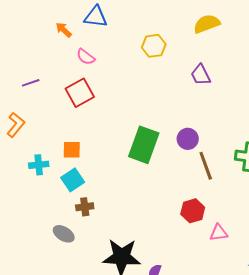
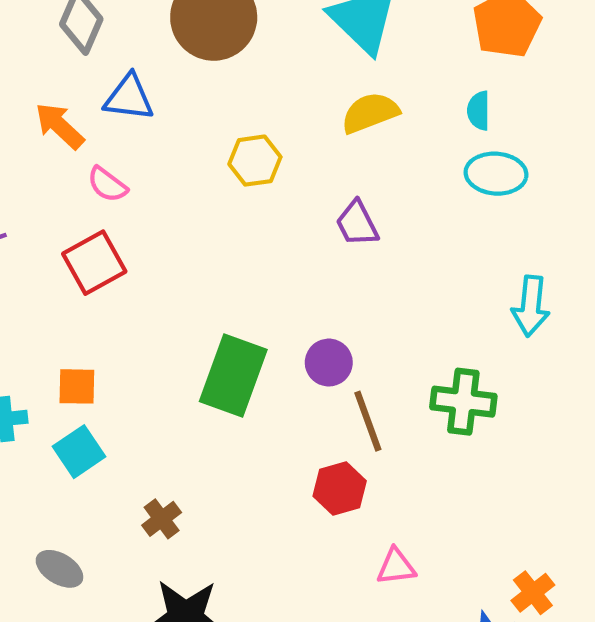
orange arrow: (64, 30) -> (59, 126), size x1.4
brown cross: (85, 207) -> (162, 519), moved, turned -30
red hexagon: (193, 211) -> (340, 488), moved

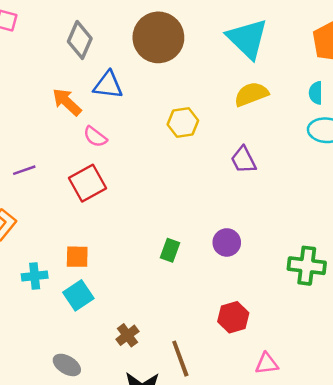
green rectangle: (233, 376) -> (170, 250), size x0.5
brown line: (368, 421) -> (180, 359), moved

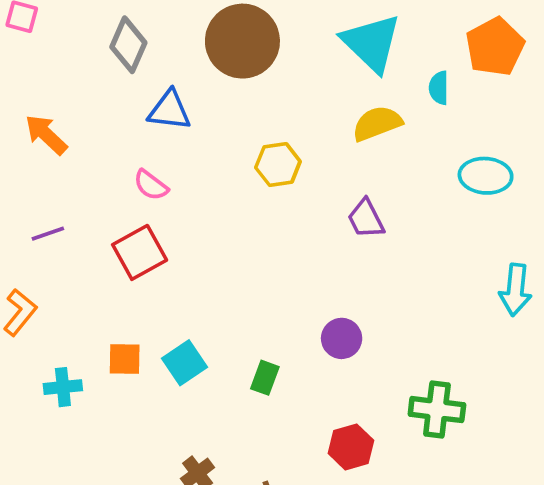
cyan semicircle: (316, 93) -> (439, 88), moved
orange arrow: (67, 102) -> (46, 135), moved
green rectangle: (170, 250) -> (265, 378), moved
green cross: (307, 266) -> (437, 410), moved
cyan square: (78, 295) -> (184, 363), moved

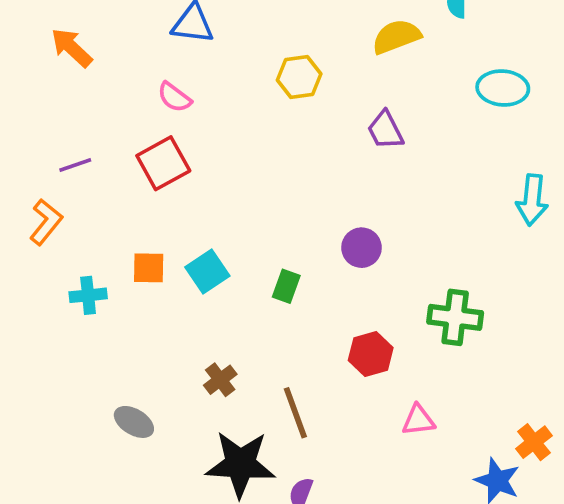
purple line: (48, 234) -> (75, 165), moved

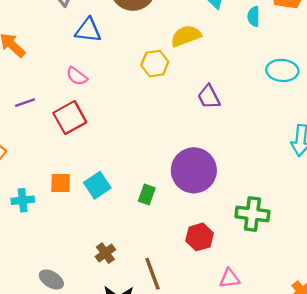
yellow semicircle: (396, 37) -> (186, 36), moved
purple line: (75, 165) -> (25, 103), moved
purple circle: (361, 248) -> (194, 170), size x1.8

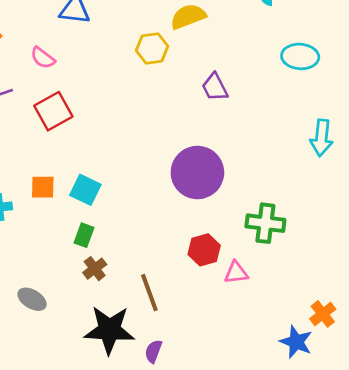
pink semicircle: (77, 76) -> (43, 58), moved
cyan square: (97, 185) -> (85, 190), turned -30
green rectangle: (147, 194) -> (84, 235), moved
pink triangle: (229, 278) -> (236, 273), moved

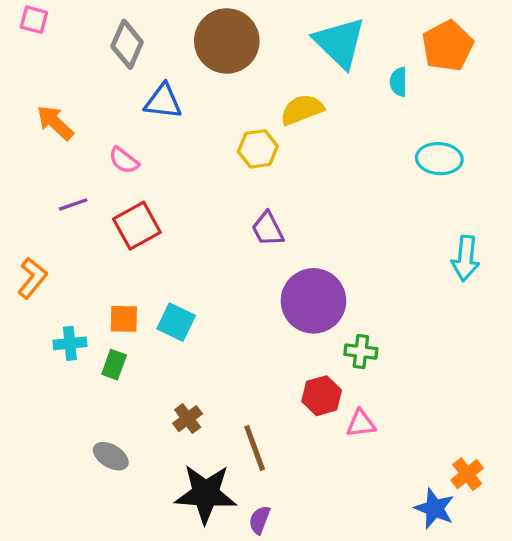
purple trapezoid: (215, 87) -> (268, 229), moved
green cross: (265, 223) -> (361, 352), moved, size x0.7
green rectangle: (84, 235) -> (114, 365), moved

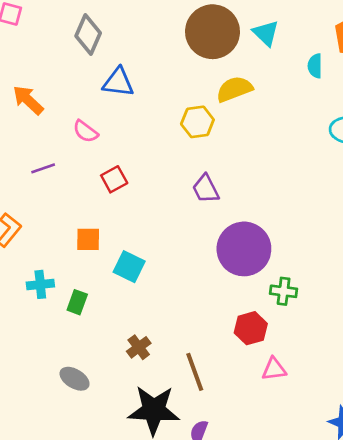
brown circle: (227, 41) -> (212, 32), moved
cyan triangle: (340, 43) -> (266, 33), size x0.6
red square: (137, 226) -> (114, 179), moved, size x0.7
orange square: (124, 319) -> (88, 239), moved
pink triangle: (361, 423) -> (274, 369), moved

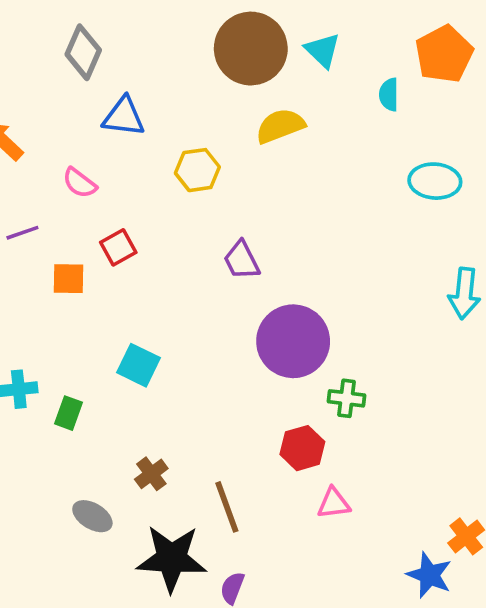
yellow hexagon: (197, 122) -> (197, 170), moved
orange square: (88, 239) -> (69, 279), moved
gray ellipse: (75, 379) -> (92, 516), moved

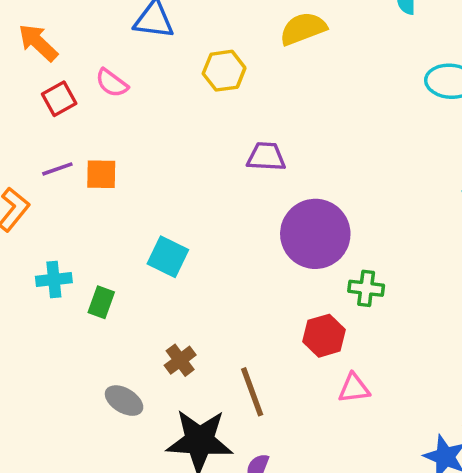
purple line: (22, 233) -> (57, 169), moved
red square: (118, 247) -> (59, 99), moved
purple trapezoid: (242, 260) -> (266, 157), turned 120

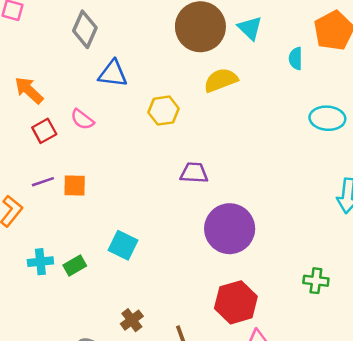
green cross: (366, 288) -> (316, 281), moved
green rectangle: (101, 302) -> (75, 266), moved, turned 40
red hexagon: (324, 336) -> (236, 302), size x1.4

